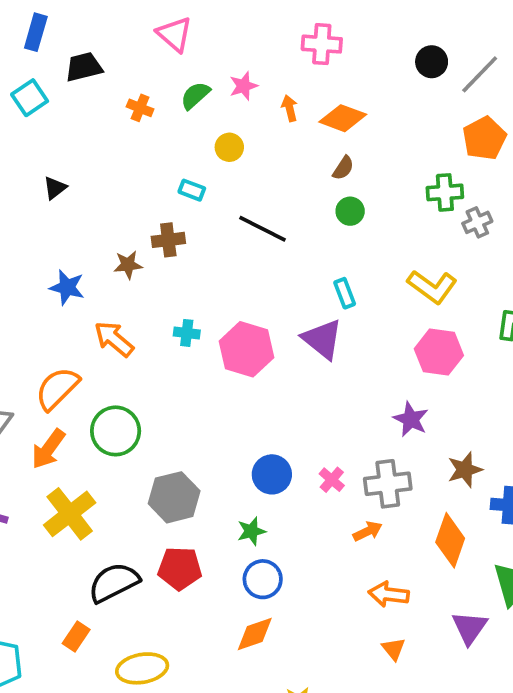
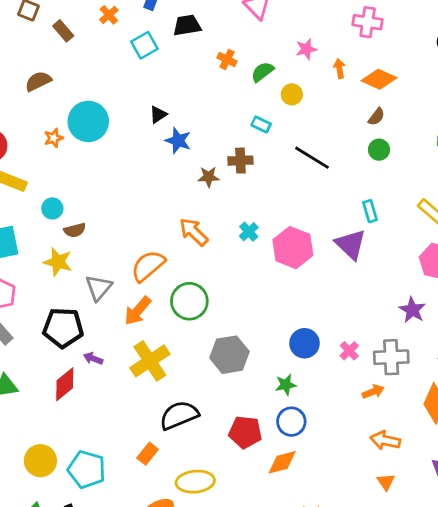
green semicircle: (195, 95) -> (262, 72), moved
blue star: (67, 287) -> (178, 141), moved
cyan cross: (187, 333) -> (249, 232), turned 36
red pentagon: (180, 568) -> (245, 432), moved

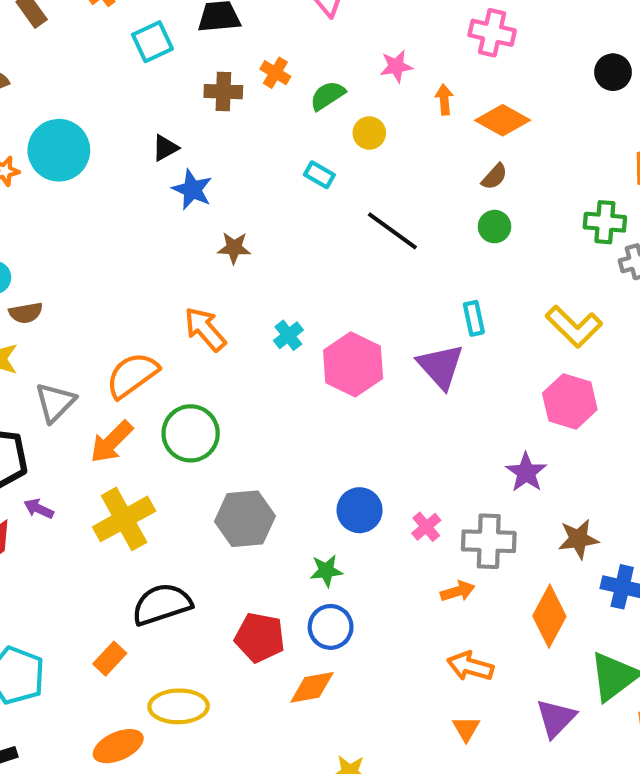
brown cross: (240, 161) -> (223, 92), moved

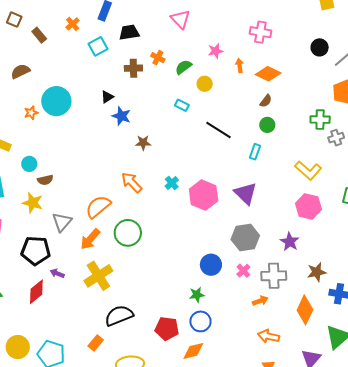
cyan rectangle: (474, 318) -> (255, 152), moved, turned 35
gray hexagon: (245, 519) -> (245, 237), moved

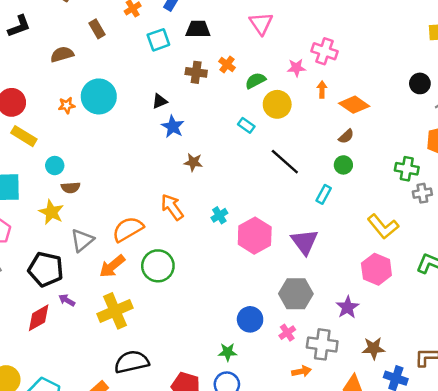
pink cross: (260, 32) -> (324, 51), moved
brown rectangle: (39, 35) -> (97, 29), moved
yellow circle: (205, 84) -> (277, 104), size x1.5

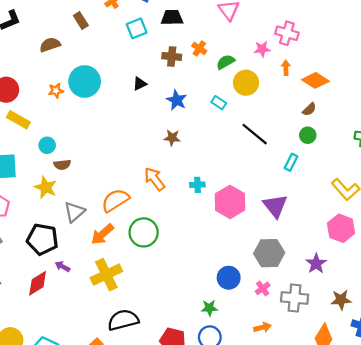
blue star: (173, 127) -> (177, 100), moved
cyan cross: (219, 215) -> (197, 185), turned 32
orange arrow: (302, 371) -> (262, 327), moved

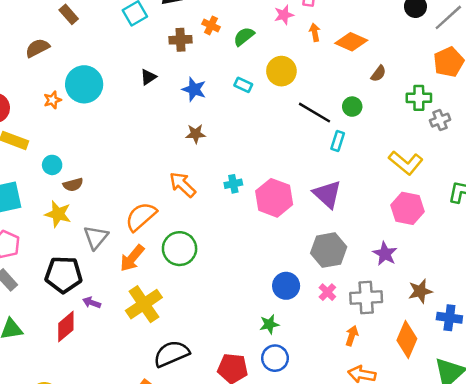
yellow circle: (246, 83) -> (281, 71), moved
brown semicircle: (309, 109) -> (378, 74), moved
black line: (255, 134) -> (315, 113), moved
orange arrow: (262, 327) -> (352, 336), moved, turned -49

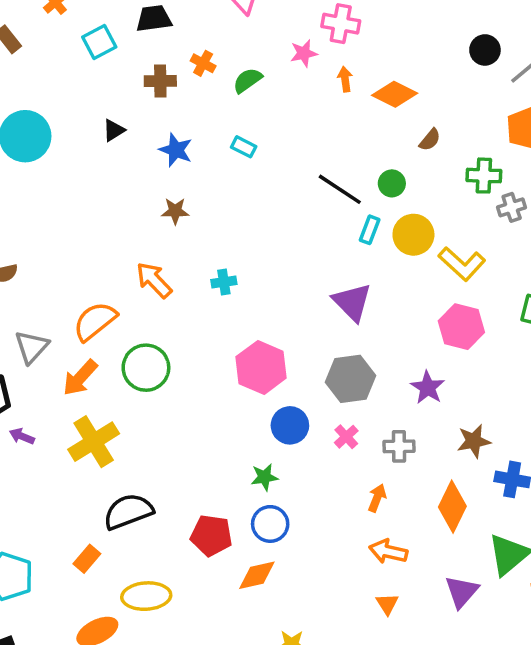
yellow circle: (281, 71) -> (413, 235), moved
pink hexagon: (274, 198) -> (261, 367), moved
gray cross: (366, 297) -> (399, 446), size x0.7

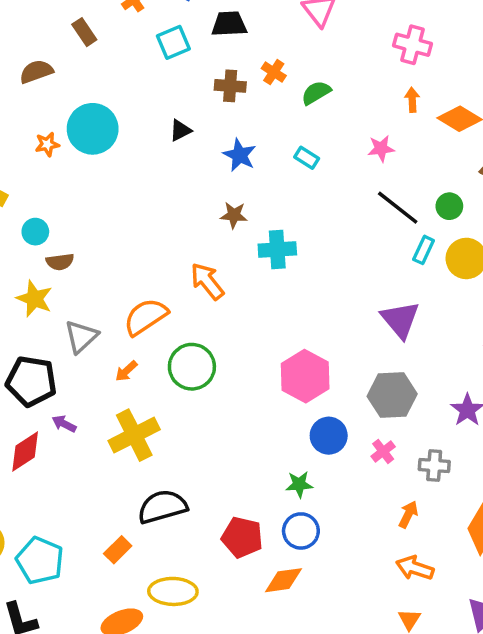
pink star: (304, 53) -> (381, 148), moved
cyan cross: (224, 282) -> (277, 249), moved, size x1.5
orange arrow: (80, 378) -> (126, 371), size x0.6

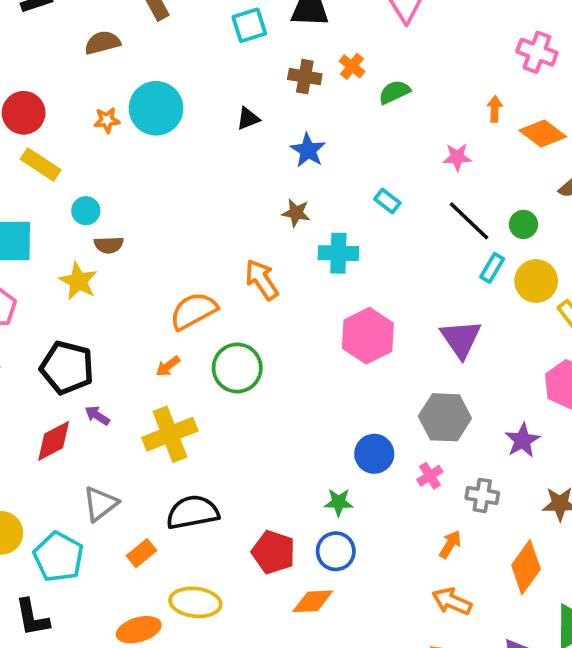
pink cross: (413, 45) -> (537, 52), moved
cyan rectangle: (307, 158) -> (387, 201), moved
gray triangle: (81, 337) -> (100, 504), moved
pink hexagon: (305, 376) -> (368, 336), moved

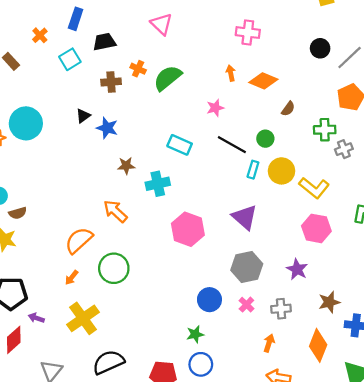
green semicircle: (394, 92) -> (168, 78), size x1.5
blue star: (308, 150) -> (107, 128), moved
cyan rectangle: (387, 201) -> (180, 145), size x1.5

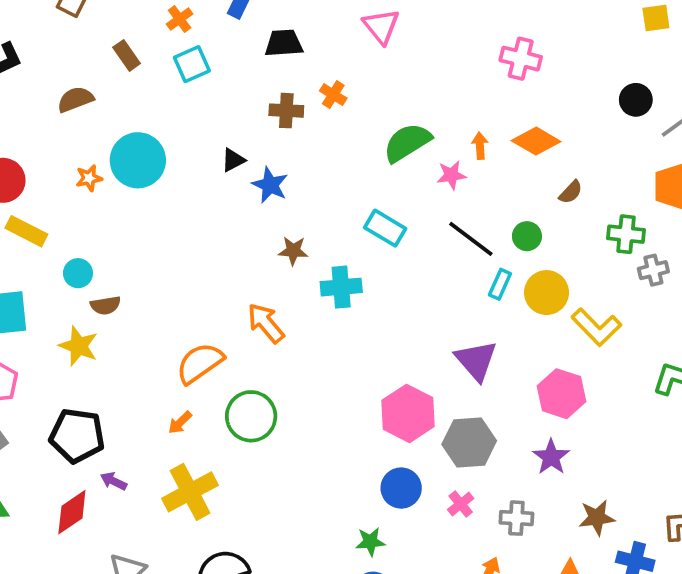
cyan square: (70, 59) -> (192, 64), moved
orange arrow: (231, 73) -> (480, 146), moved
green semicircle: (168, 78) -> (407, 143), moved
pink hexagon: (316, 228) -> (562, 394), moved
pink hexagon: (188, 229) -> (408, 413), moved

